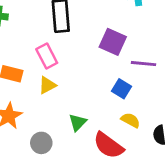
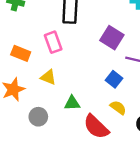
yellow triangle: (47, 85) -> (48, 77), moved, turned 42
green triangle: (78, 122) -> (72, 103), turned 35

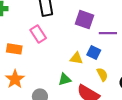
yellow triangle: (48, 77) -> (76, 58), moved
yellow semicircle: (118, 108) -> (102, 74), turned 40

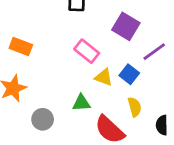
purple line: (108, 33) -> (154, 52), turned -48
pink rectangle: (38, 34) -> (87, 51), moved, turned -30

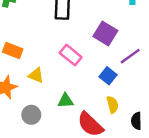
yellow triangle: (104, 77) -> (36, 75), moved

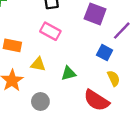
pink rectangle: (71, 55) -> (50, 31), moved
green triangle: (66, 101) -> (69, 73), moved

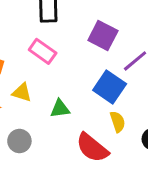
blue square: (105, 53) -> (110, 87), size x1.5

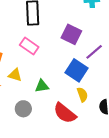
gray circle: (19, 141) -> (23, 109), moved

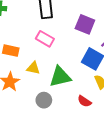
green triangle: (42, 86) -> (60, 77), size x1.6
red semicircle: (65, 113) -> (84, 101), size x0.6

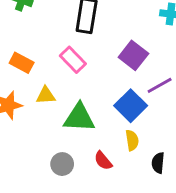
yellow triangle: (33, 68) -> (46, 95), turned -32
gray circle: (44, 100) -> (62, 164), moved

